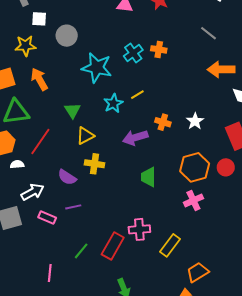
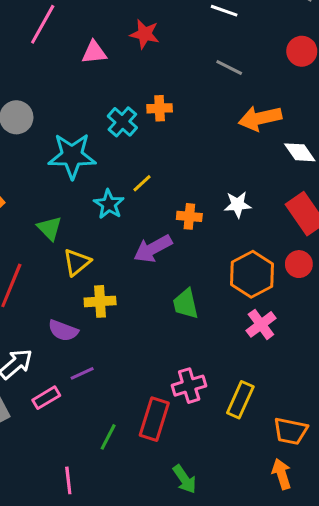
white star: (195, 121) -> (238, 205), turned -30
pink rectangle: (47, 218) -> (46, 398), turned -42
orange trapezoid: (198, 272) -> (291, 431), turned -125

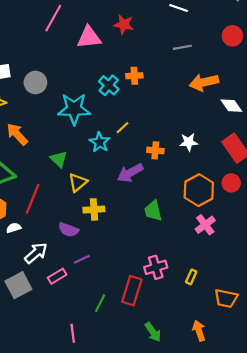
pink triangle: (94, 52) -> (89, 37), size x1.4
gray line: (229, 68) -> (182, 47), turned -36
yellow rectangle: (240, 400) -> (191, 277), size x0.6
orange arrow: (282, 474) -> (199, 331), moved

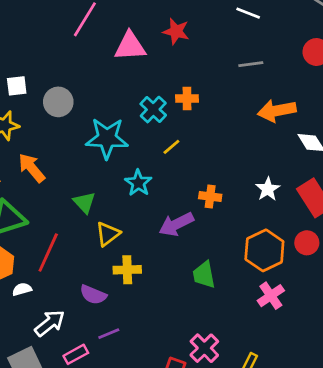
yellow line: (122, 128) -> (171, 147), moved
white star: (189, 142) -> (268, 189), moved, turned -30
pink cross: (156, 267) -> (204, 348), turned -30

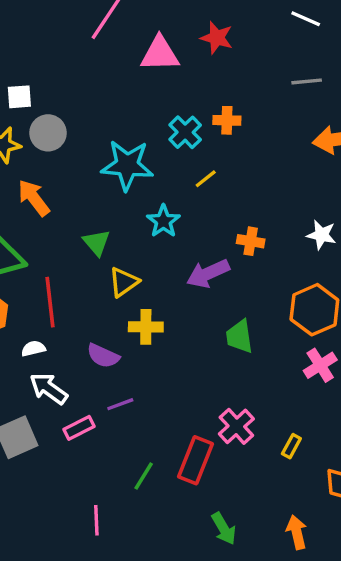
gray circle: (58, 102) -> (48, 133), moved
white star: (268, 189) -> (321, 235), turned -30
red line: (48, 253) -> (50, 302), turned -33
white semicircle: (22, 289) -> (33, 349), moved
white arrow: (50, 323) -> (49, 389), turned -108

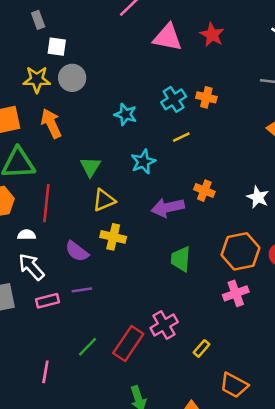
cyan star: (127, 165) -> (125, 114), size x0.6

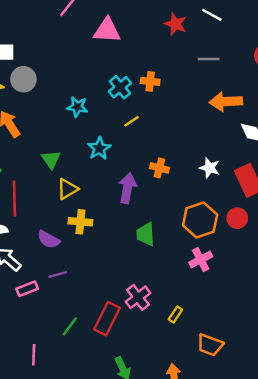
red star: (212, 35) -> (175, 24), moved
purple arrow: (168, 207) -> (127, 188), turned 120

